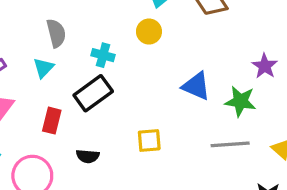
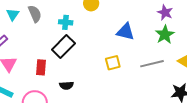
cyan triangle: (43, 68) -> (13, 14), moved
green star: (240, 101) -> (165, 35), moved, turned -30
yellow square: (149, 140) -> (113, 63), moved

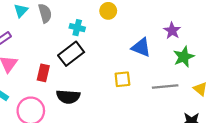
purple star: (165, 13) -> (172, 31), moved
black semicircle: (66, 85) -> (68, 97), size x1.5

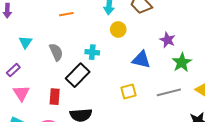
yellow circle: (108, 11) -> (118, 29), moved
gray semicircle: (45, 13) -> (56, 52), moved
cyan cross: (77, 28) -> (92, 52), moved

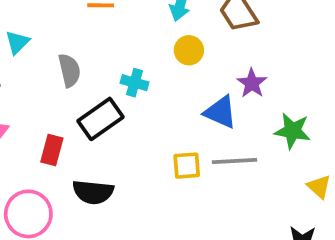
purple star: (168, 40) -> (252, 83), moved
green star: (182, 62) -> (292, 131), turned 30
gray line: (169, 92) -> (234, 161), moved

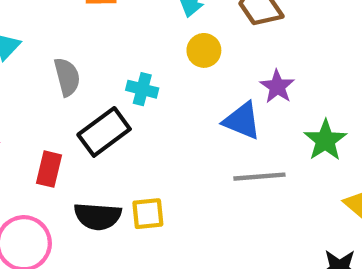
green star: (292, 131) -> (325, 140), turned 30
yellow square: (187, 166) -> (148, 214), moved

